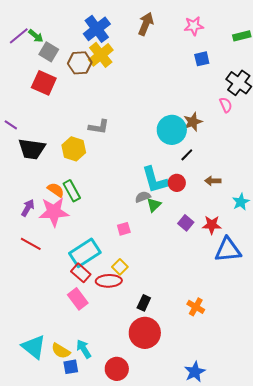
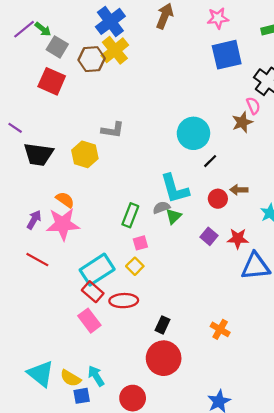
blue square: (202, 59) -> (227, 55), size x1.8
brown star: (193, 122) -> (242, 122), moved
red circle: (177, 183) -> (218, 199), moved
green rectangle: (72, 191) -> (130, 215), moved, turned 50
yellow square: (120, 267) -> (135, 266), moved

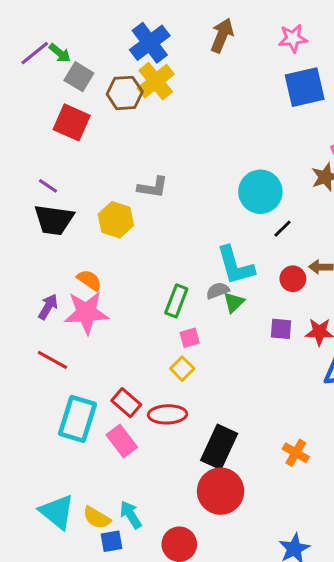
purple line: (15, 128) -> (48, 186), moved
purple square: (209, 236) -> (281, 329), turned -35
cyan rectangle: (97, 270) -> (78, 419), moved, turned -40
black rectangle: (162, 325) -> (219, 447), size x1.8

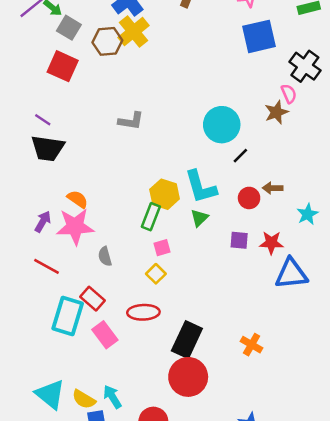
yellow hexagon: (116, 220) -> (165, 194), moved
gray semicircle: (218, 291) -> (105, 256), moved, turned -84
red rectangle: (126, 403) -> (92, 299), moved

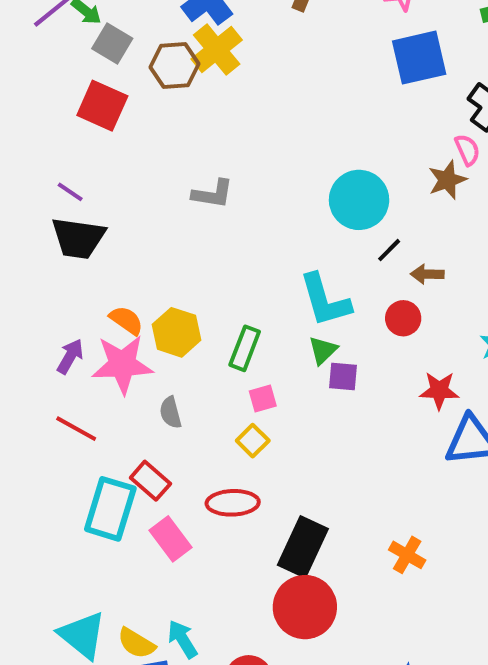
brown arrow: (273, 188) -> (427, 274), moved
yellow hexagon: (165, 194) -> (177, 332), moved
purple square: (239, 240) -> (343, 376), moved

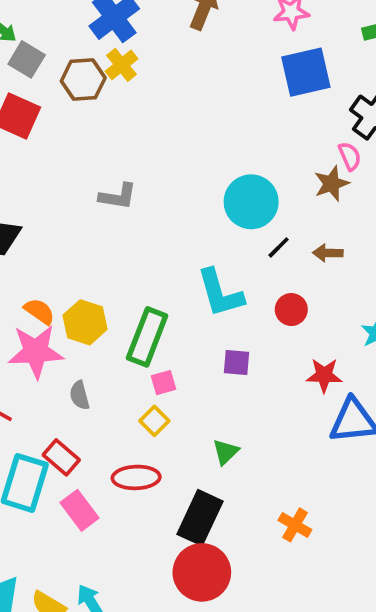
yellow cross: (217, 49) -> (122, 65), size x0.7
brown arrow: (427, 274) -> (328, 253), moved
green rectangle: (245, 348) -> (147, 337), size x1.4
green triangle: (323, 350) -> (226, 452), moved

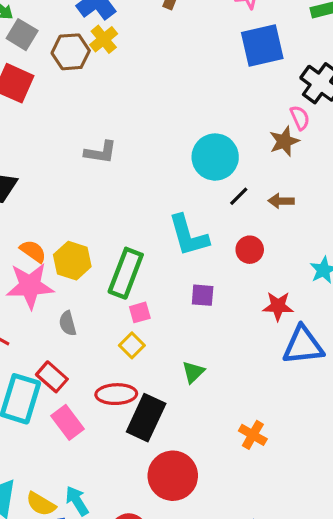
black rectangle: (200, 518) -> (146, 418), moved

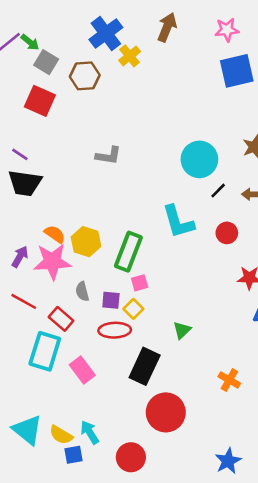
yellow cross: (104, 39) -> (130, 56), moved
purple square: (203, 295) -> (111, 300), moved
red rectangle: (52, 377) -> (61, 319), moved
red ellipse: (116, 394) -> (115, 330), moved

